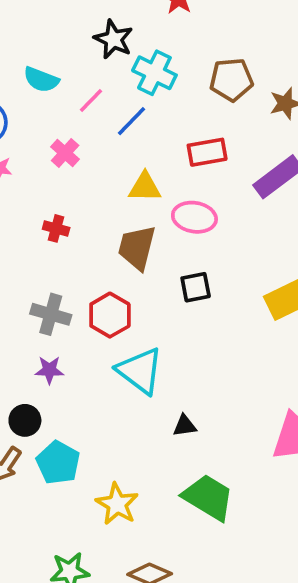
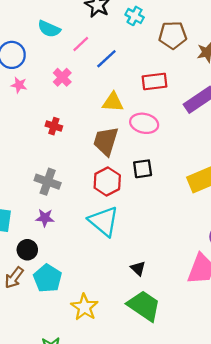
cyan cross: (154, 73) -> (135, 16), moved, size x0.7
red hexagon: (110, 315) -> (107, 182), moved
black triangle: (185, 426) -> (138, 268), moved, turned 49

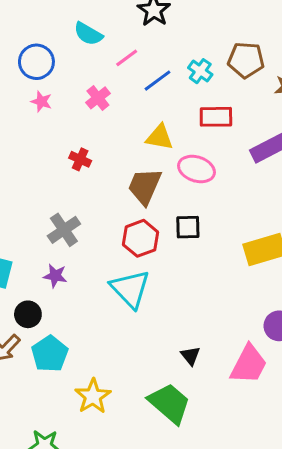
cyan cross: (135, 16) -> (200, 71), moved
gray cross: (48, 182) -> (64, 230), turned 30
black triangle: (138, 268) -> (190, 356), moved

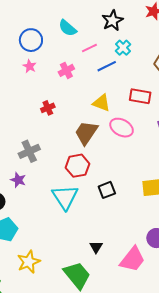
cyan cross: (200, 71) -> (123, 48), moved
red cross: (80, 159) -> (48, 108), turned 32
black square: (188, 227) -> (107, 190), moved, turned -30

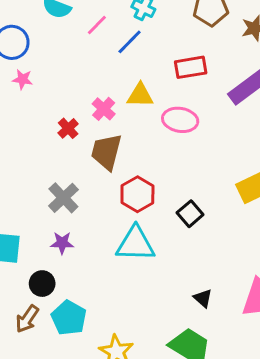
pink cross: (66, 70) -> (104, 109), moved
brown trapezoid: (86, 133) -> (106, 152), moved
cyan triangle: (65, 197) -> (135, 244), turned -36

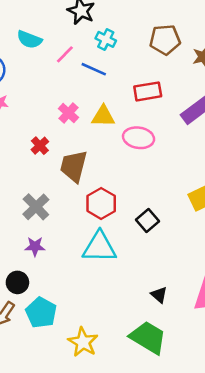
blue line: (130, 42) -> (94, 69), turned 70
pink cross: (104, 109) -> (68, 113), moved

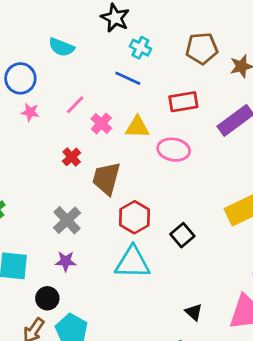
pink line: (65, 54) -> (75, 105), moved

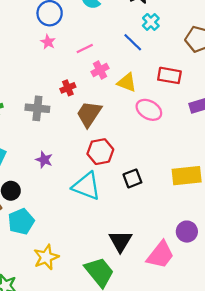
gray cross: (67, 220) -> (37, 108), moved, turned 30
purple star: (66, 261) -> (44, 160), moved
black triangle: (194, 312) -> (120, 241), size x1.6

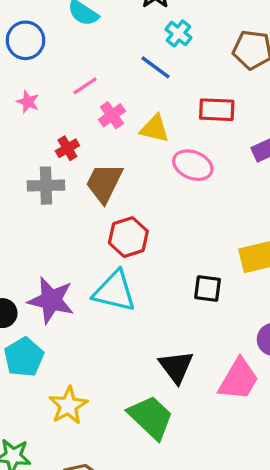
pink star: (48, 42) -> (28, 102), moved
gray cross: (37, 108) -> (46, 186), moved
purple star: (44, 160) -> (51, 300), moved, size x1.8
black square: (132, 178) -> (208, 289), moved, turned 36

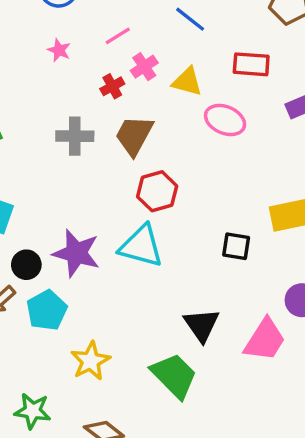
red cross: (67, 148) -> (112, 86), moved

